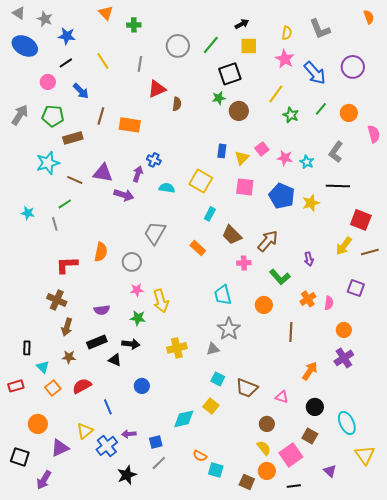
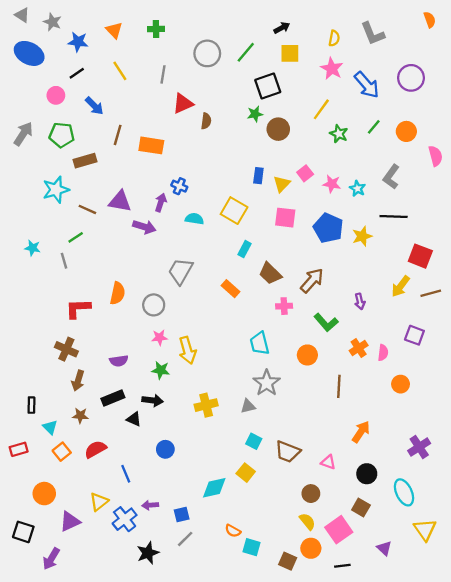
orange triangle: (106, 13) -> (114, 30), moved
purple cross: (344, 358) -> (419, 447), moved

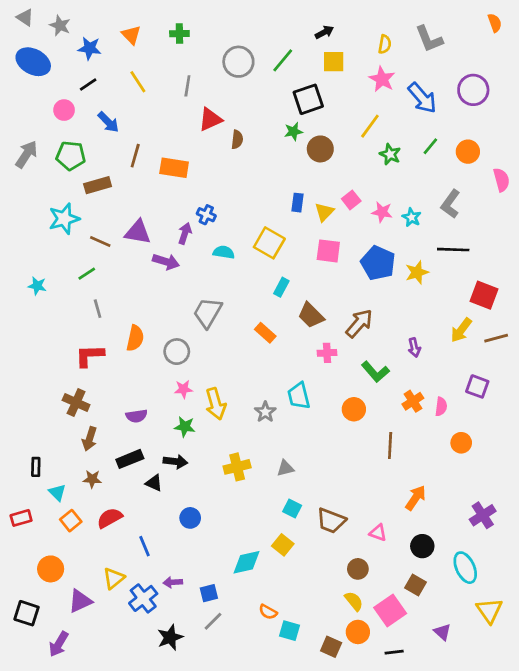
gray line: (64, 261) -> (98, 309), moved
gray star: (267, 383) -> (265, 412), moved, size x0.7

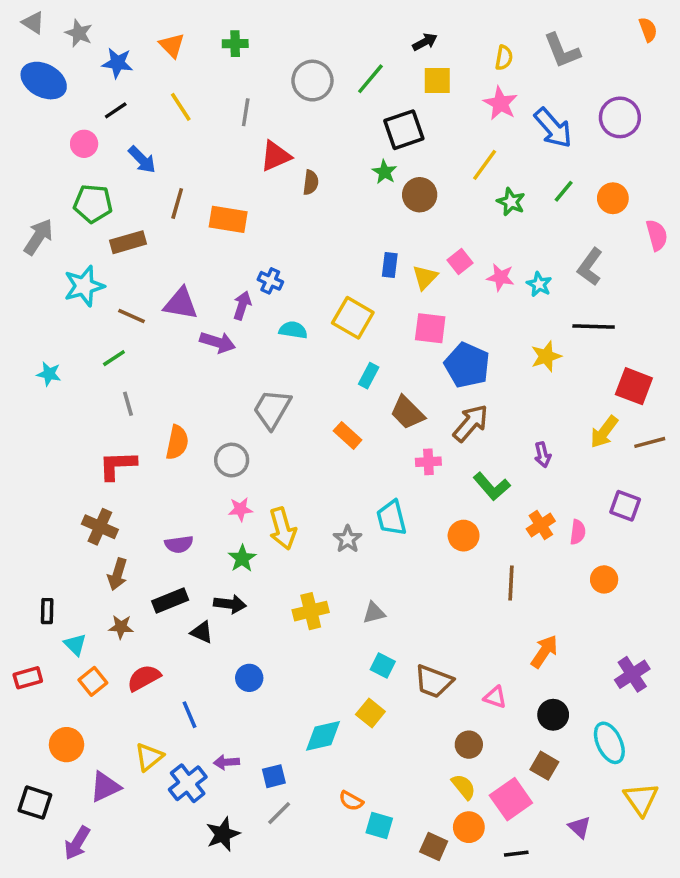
green star: (293, 131) -> (384, 172), turned -30
gray arrow: (26, 154) -> (38, 237), moved
blue pentagon: (378, 263) -> (467, 365), moved
green star: (185, 427) -> (242, 558), turned 30

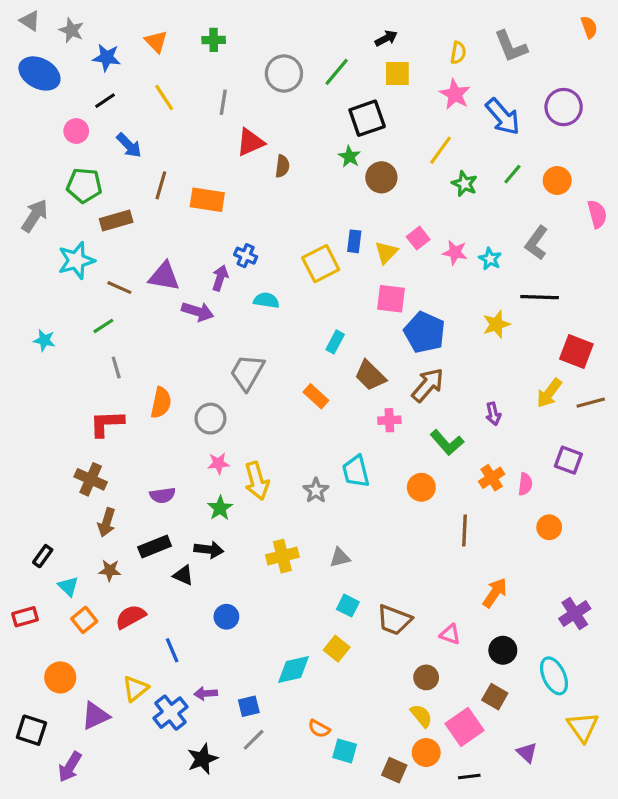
yellow square: (353, 318) -> (321, 264), moved, turned 33
black rectangle: (47, 611) -> (43, 556), turned 35

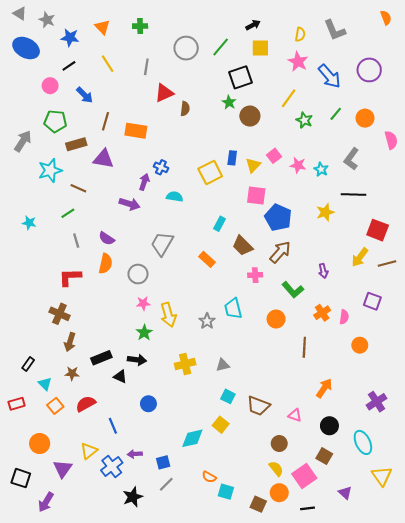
purple triangle: (164, 276) -> (103, 159), moved
purple semicircle: (163, 495) -> (107, 238), moved, turned 42
purple triangle: (95, 716) -> (63, 469), turned -30

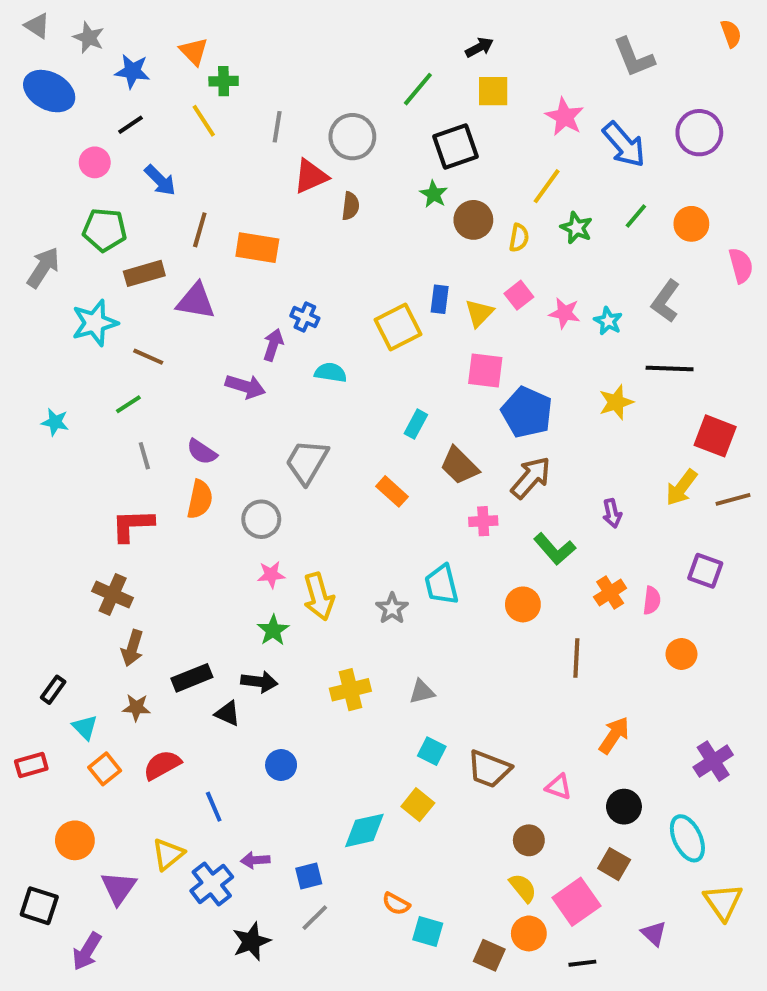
green cross: (140, 26) -> (224, 81), moved
yellow semicircle: (300, 34) -> (519, 238), moved
gray circle: (186, 48) -> (352, 137), moved

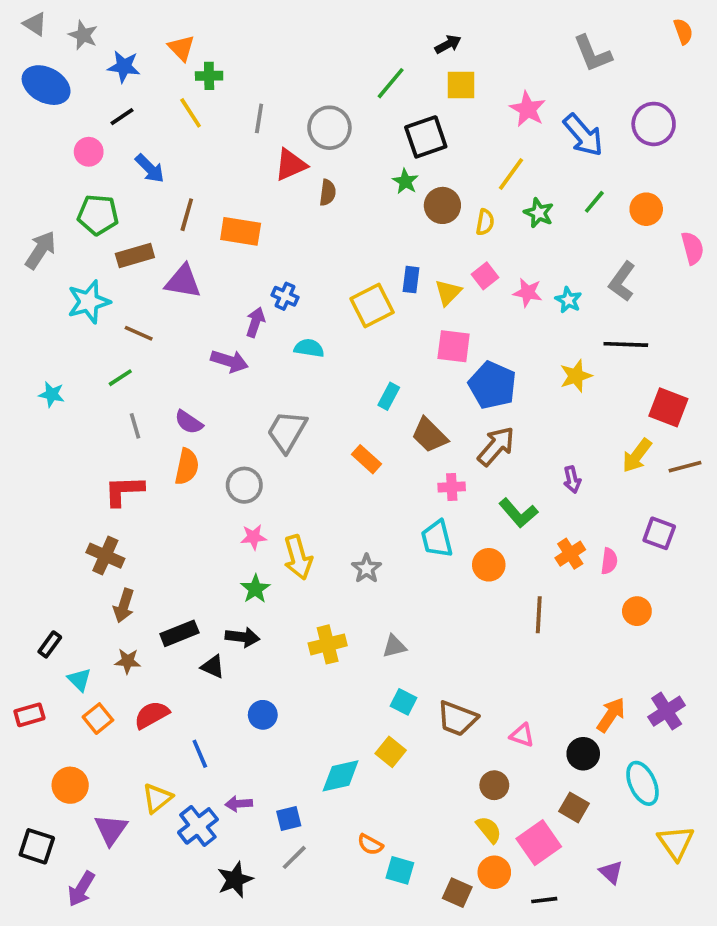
cyan trapezoid: (442, 585) -> (437, 539), moved
orange arrow: (614, 735) -> (611, 715), moved

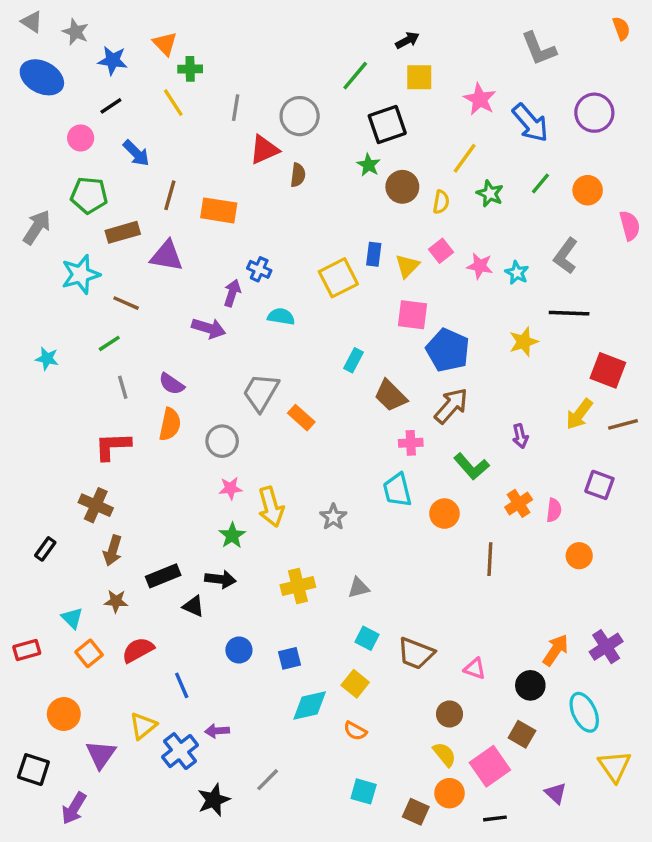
orange rectangle: (367, 459) -> (301, 418), moved
black rectangle: (50, 644) -> (45, 549), moved
blue square: (289, 819) -> (289, 658), moved
orange semicircle: (370, 844) -> (355, 731), moved

